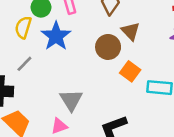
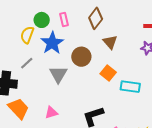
brown circle: (108, 47) -> (81, 57), moved
gray triangle: (71, 100) -> (58, 74), moved

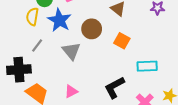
cyan rectangle: (130, 87) -> (147, 66), moved

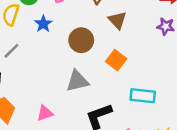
blue star: (59, 20) -> (43, 24), size x0.6
gray triangle: (71, 51) -> (77, 81), moved, turned 48

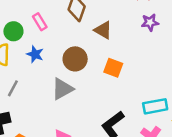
gray triangle: (77, 81) -> (62, 89), moved
cyan rectangle: (143, 96) -> (155, 106), moved

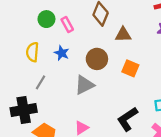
brown triangle: (103, 30) -> (123, 35), turned -35
green circle: (13, 31) -> (46, 19), moved

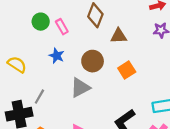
yellow semicircle: (32, 52) -> (17, 64), moved, turned 120
orange square: (130, 68) -> (127, 70), turned 35
gray line: (40, 82) -> (39, 97), moved

